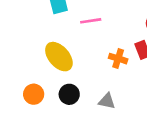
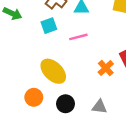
orange cross: (118, 59) -> (106, 68), turned 35
orange circle: (34, 94) -> (34, 97), moved

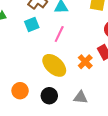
pink line: (78, 37) -> (59, 34), turned -49
yellow ellipse: (53, 71) -> (54, 65), moved

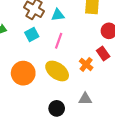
orange circle: (20, 91) -> (23, 73), moved, size x1.5
black circle: (49, 96) -> (57, 108), moved

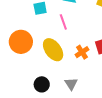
pink line: (59, 41) -> (63, 22), turned -56
gray triangle: (85, 99) -> (71, 84), turned 40

